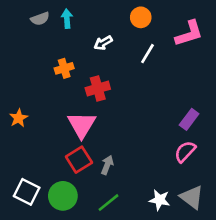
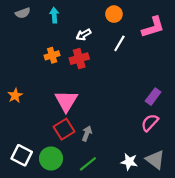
gray semicircle: (40, 19) -> (23, 13), moved
red cross: (98, 88) -> (79, 59), moved

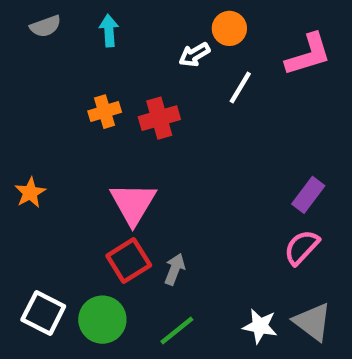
white arrow: (84, 35) -> (194, 55), moved

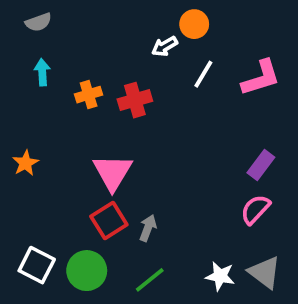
cyan arrow: (109, 31) -> (42, 72), moved
pink L-shape: (308, 55) -> (261, 78), moved

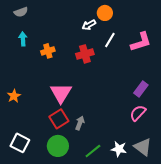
red cross: (135, 100) -> (85, 54), moved
orange star: (26, 163) -> (14, 96), moved
green circle: (87, 271) -> (58, 146), moved
green line: (150, 280) -> (93, 151), moved

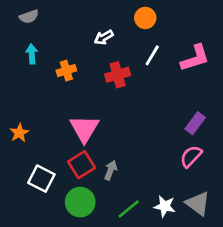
white arrow: (89, 25) -> (104, 37), moved
white square: (20, 143) -> (41, 179), moved

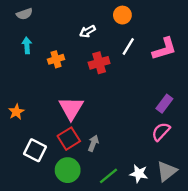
gray triangle: (198, 203) -> (167, 171), turned 45

